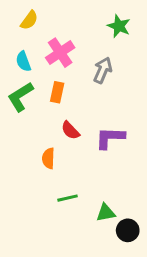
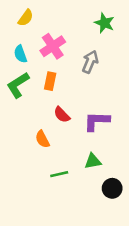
orange semicircle: (48, 158) -> (42, 139), turned -30
green triangle: (106, 213) -> (93, 161), moved
black circle: (128, 230) -> (112, 188), moved

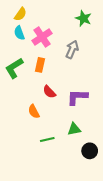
cyan semicircle: (20, 54) -> (19, 33), moved

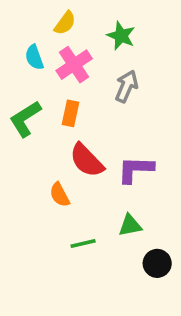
yellow semicircle: (20, 14) -> (65, 23), moved
green star: (83, 18) -> (121, 36), moved
red semicircle: (49, 92) -> (87, 160), size x1.5

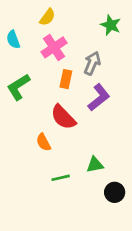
green star: (121, 36) -> (111, 25), moved
cyan semicircle: (34, 57) -> (13, 40), moved
orange rectangle: (70, 113) -> (66, 79), moved
purple L-shape: (135, 169) -> (99, 97), moved, turned 140

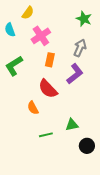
yellow semicircle: (47, 17) -> (28, 13), moved
gray arrow: (92, 63) -> (80, 48), moved

